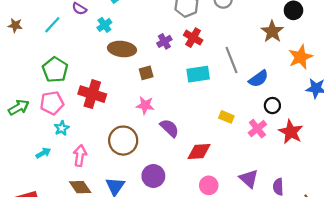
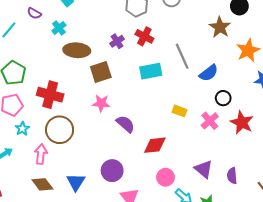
brown square: (146, 73) -> (101, 72), size x1.5
brown circle: (123, 141) -> (60, 130), moved

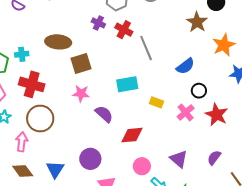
cyan cross: (59, 28) -> (22, 54), moved, turned 32
purple cross: (117, 41) -> (98, 23), moved, turned -32
gray line: (182, 56) -> (146, 48), moved
cyan rectangle: (151, 71) -> (127, 84), moved
purple semicircle: (232, 176) -> (214, 158), moved, turned 42

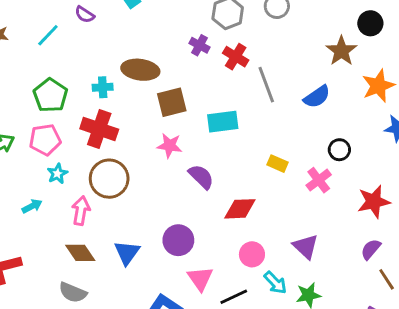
cyan cross: (22, 54) -> (103, 87), moved
blue semicircle: (185, 66) -> (317, 97), moved
cyan rectangle: (127, 84) -> (223, 122), moved
red star: (217, 115) -> (374, 202), moved, turned 30
purple semicircle: (214, 158) -> (371, 249), moved

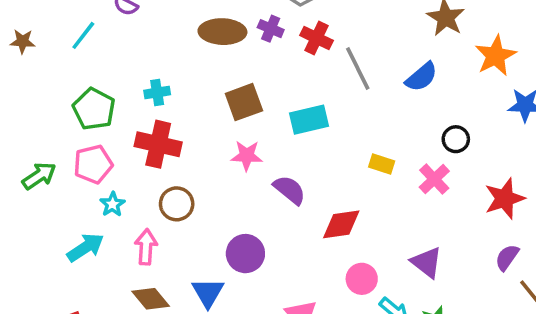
brown ellipse: (140, 70) -> (222, 32), moved
brown circle: (109, 179) -> (177, 204), size x0.7
cyan arrow: (32, 206) -> (85, 247), size x1.5
purple circle: (178, 240) -> (245, 254), moved

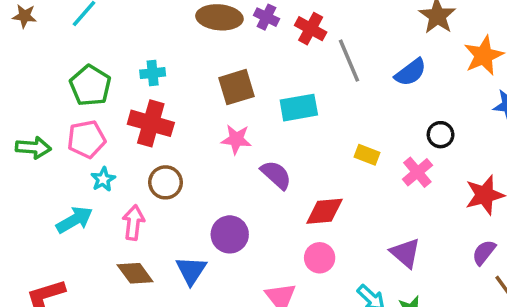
green arrow: (39, 176) -> (33, 148), turned 36
pink circle: (362, 279) -> (320, 258), moved

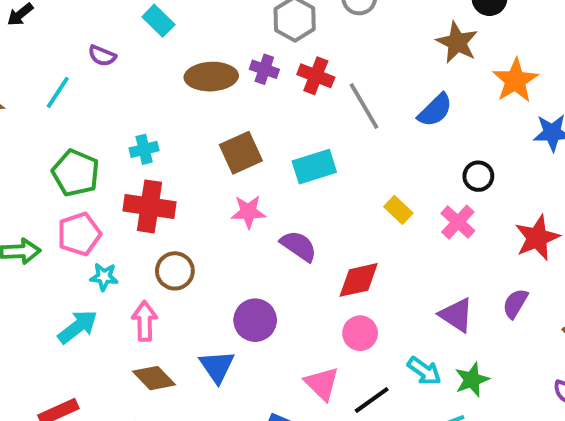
yellow rectangle: (367, 155) -> (398, 210), turned 30
cyan star: (103, 179) -> (104, 277), turned -30
purple semicircle: (484, 252) -> (515, 303), moved

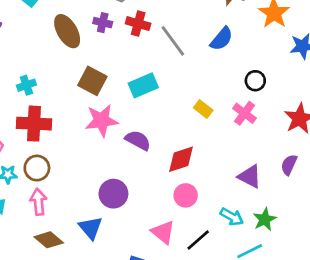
brown ellipse: (211, 77) -> (67, 31), turned 68
brown square: (241, 153) -> (92, 81), turned -32
pink star: (248, 212) -> (101, 120), size x1.4
brown circle: (175, 271) -> (37, 168), moved

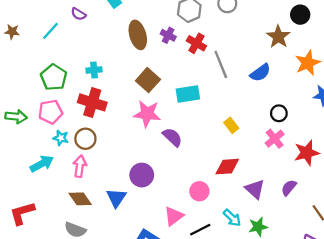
pink cross: (244, 113) -> (275, 139), moved
red diamond: (181, 159) -> (227, 167), moved
pink triangle: (163, 232) -> (174, 216), turned 30

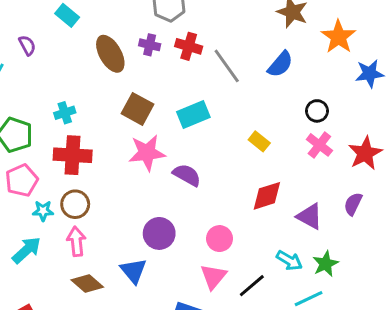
purple semicircle: (78, 14) -> (27, 45), turned -136
pink circle: (199, 191) -> (220, 239), moved

